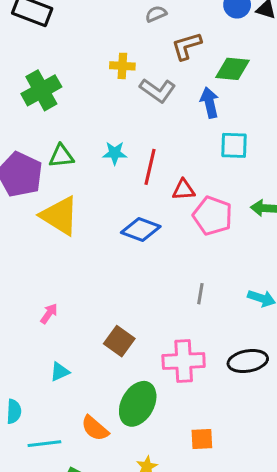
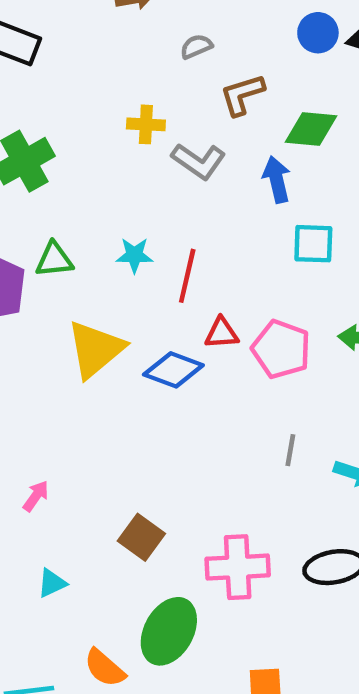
red triangle: (184, 190) -> (222, 333), moved
yellow triangle: (60, 216) -> (95, 349), moved, turned 48
gray line: (200, 294) -> (290, 450), moved

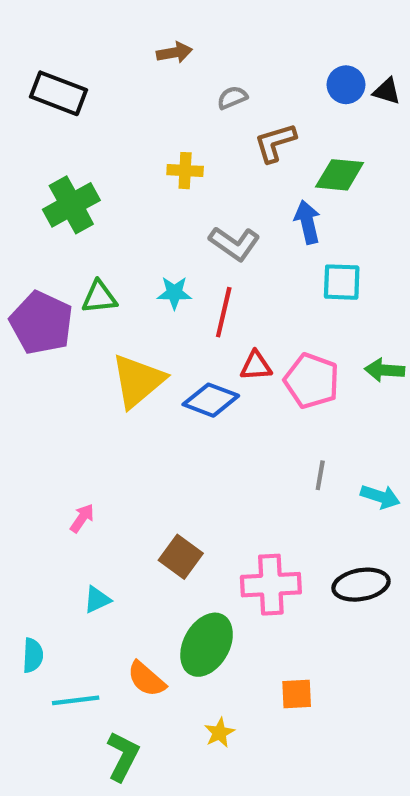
gray L-shape: (199, 161) -> (234, 243), moved

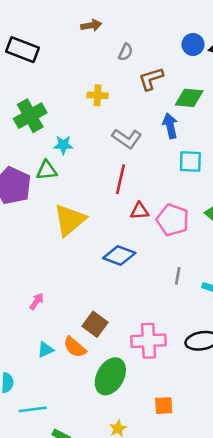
gray semicircle: (232, 98) -> (126, 52), turned 138
cyan star: (174, 293) -> (63, 145), moved
blue diamond: (211, 400) -> (119, 256), moved
orange semicircle: (146, 679) -> (75, 347), moved

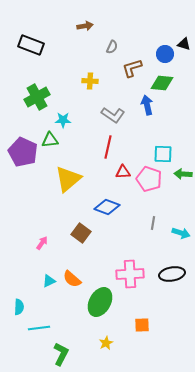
blue circle: (193, 44) -> (165, 54), moved
cyan square: (190, 161) -> (163, 154), moved
brown square: (95, 324) -> (81, 233), moved

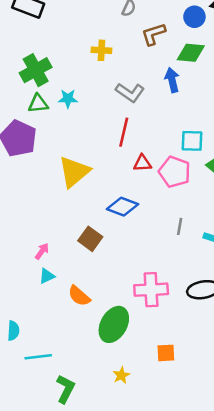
green triangle: (50, 140) -> (38, 104), moved
cyan triangle: (49, 281) -> (47, 276), moved

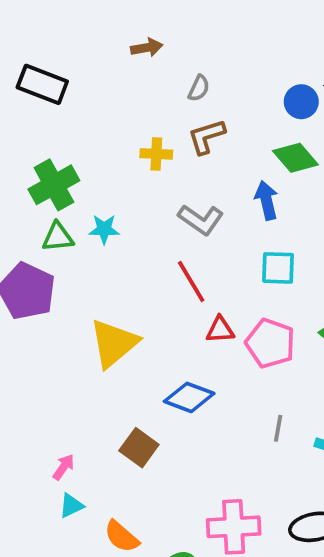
brown L-shape: (154, 34) -> (207, 137), moved
green diamond: (191, 53) -> (295, 158), turned 44
red line: (124, 132) -> (191, 281), turned -44
cyan square: (192, 141) -> (278, 268), moved

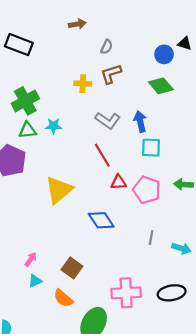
blue arrow: (266, 200) -> (140, 122), moved
blue diamond: (189, 397) -> (101, 220), turned 36
brown square: (139, 448) -> (72, 268), moved

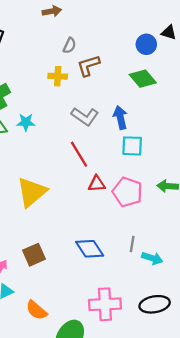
gray semicircle: (107, 47) -> (70, 45), moved
blue diamond: (101, 220) -> (90, 249), moved
cyan arrow: (181, 248) -> (152, 258), moved
brown square: (72, 268) -> (34, 255), moved, turned 30

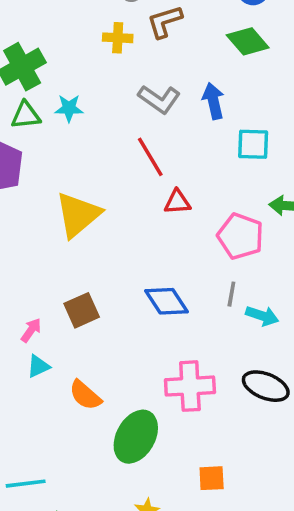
cyan square: (132, 146) -> (253, 144), moved
pink pentagon: (127, 192) -> (240, 236), moved
black ellipse: (155, 304) -> (266, 386), turned 32

